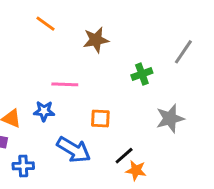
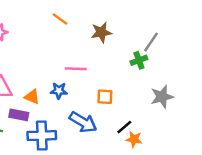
gray line: (183, 52) -> (151, 42), moved
blue cross: (23, 166) -> (42, 136), size x1.6

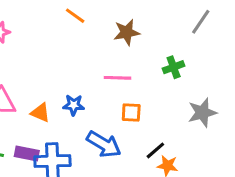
gray line: (151, 42) -> (201, 22), moved
pink line: (76, 69) -> (118, 78), moved
purple rectangle: (19, 115) -> (27, 153), moved

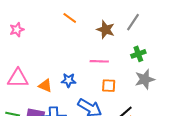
gray line: (201, 22) -> (133, 22), moved
brown star: (127, 32) -> (106, 30), turned 30
gray star: (202, 113) -> (145, 79), moved

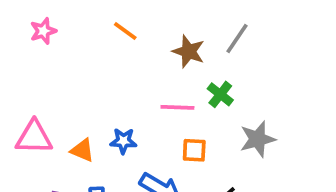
pink star: (17, 30) -> (43, 31), moved
green cross: (138, 54) -> (220, 94), moved, turned -32

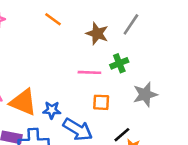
green cross: (220, 94) -> (119, 63), turned 30
blue star: (123, 141) -> (52, 110), moved
orange triangle: (82, 150) -> (23, 102), size x1.6

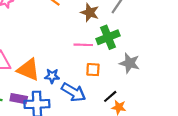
green cross: (119, 63) -> (108, 37), size x1.5
gray star: (145, 94) -> (130, 63), turned 30

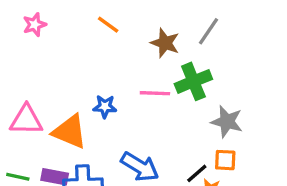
orange square: (93, 70) -> (225, 160), moved
blue star: (52, 76) -> (105, 107), moved

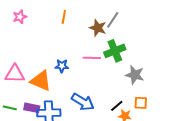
orange line: (108, 25) -> (64, 17), turned 64
gray line: (208, 31) -> (113, 20), moved
orange square: (225, 160) -> (141, 103), moved

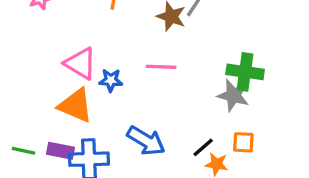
green cross: (115, 51) -> (245, 72), moved, turned 30
pink triangle: (15, 74) -> (81, 63), moved, turned 30

